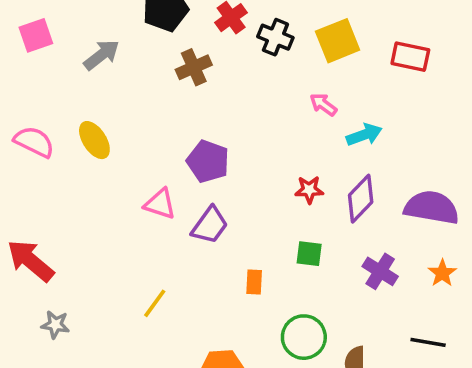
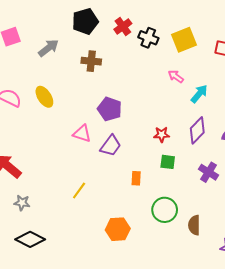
brown cross: (194, 67) -> (91, 61), moved, turned 30
cyan arrow: (364, 135) -> (199, 94), turned -30
red star: (309, 190) -> (162, 134), moved

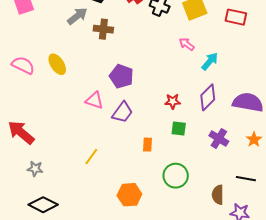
gray arrow: (48, 48) -> (77, 16), moved
brown semicircle: (194, 225) -> (218, 195), moved

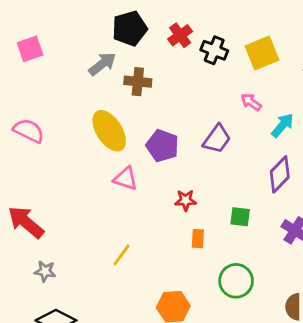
yellow ellipse: (57, 64) -> (109, 131), moved, size x1.4
red star: (173, 101) -> (186, 200), moved
purple trapezoid: (122, 112) -> (217, 139), moved

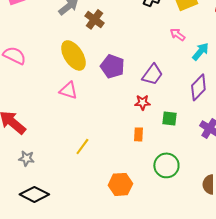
brown cross: (138, 82) -> (94, 19), turned 30
purple trapezoid: (217, 139) -> (152, 74), moved
pink triangle: (126, 179) -> (68, 90), moved
red star: (186, 200) -> (142, 102), moved

